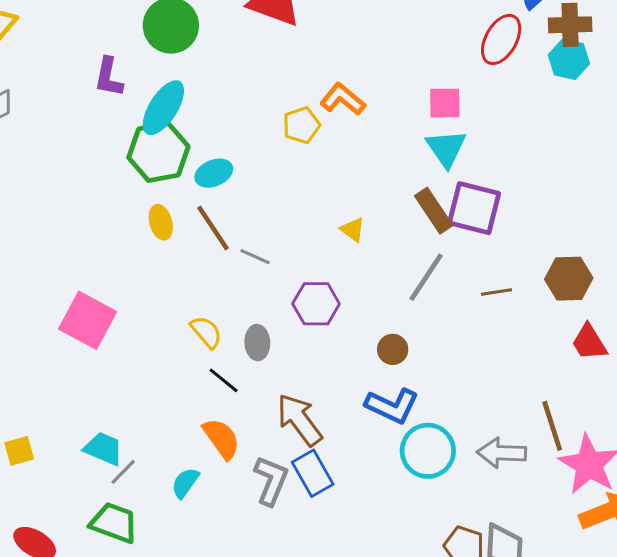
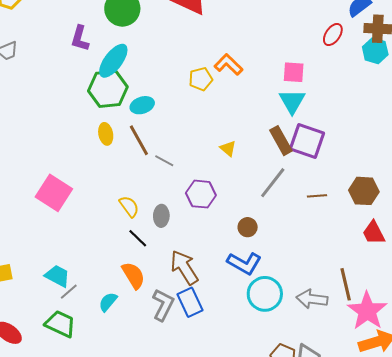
red ellipse: (501, 39) -> (333, 35), size x0.7

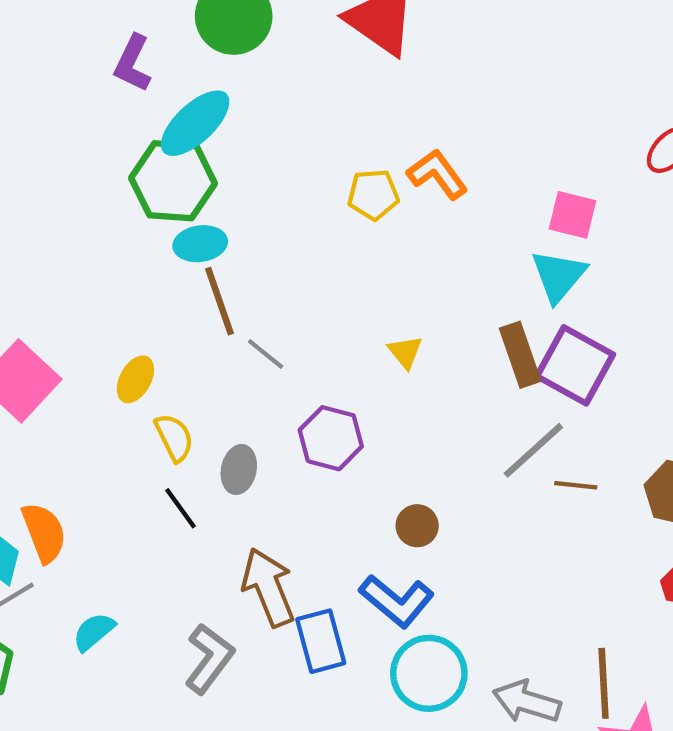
cyan ellipse: (142, 105) -> (200, 244), moved
yellow ellipse: (106, 134) -> (135, 379), moved, turned 30
gray line: (273, 183) -> (533, 450), moved
orange semicircle: (133, 275) -> (44, 533), moved
blue rectangle: (190, 302) -> (321, 641), moved

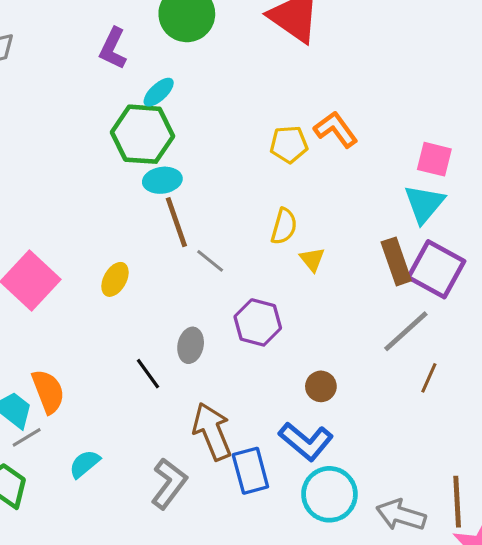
cyan ellipse: (195, 123) -> (159, 92), size x0.6
yellow semicircle: (174, 438) -> (284, 226), moved, turned 42
brown line: (576, 485) -> (429, 378), moved, turned -72

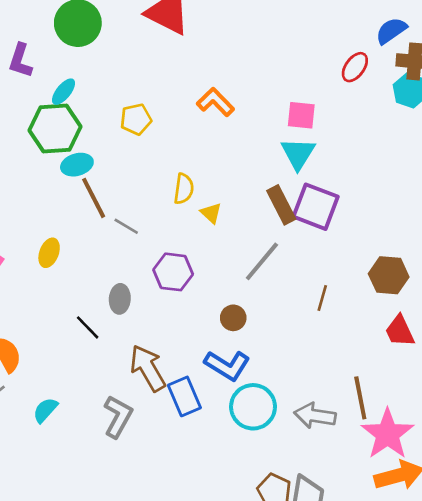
yellow pentagon: (289, 144) -> (136, 119), moved
gray line: (406, 331) -> (262, 261), moved

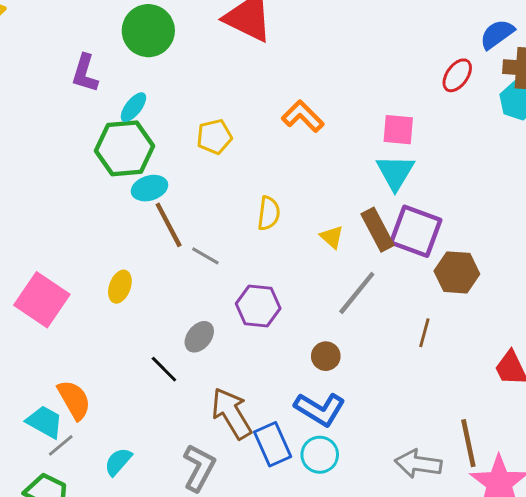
yellow triangle: (211, 213) -> (332, 237), moved
brown hexagon: (389, 275) -> (457, 272), moved
gray ellipse: (120, 299) -> (199, 337), turned 36
cyan circle: (253, 407) -> (320, 455), moved, size x0.7

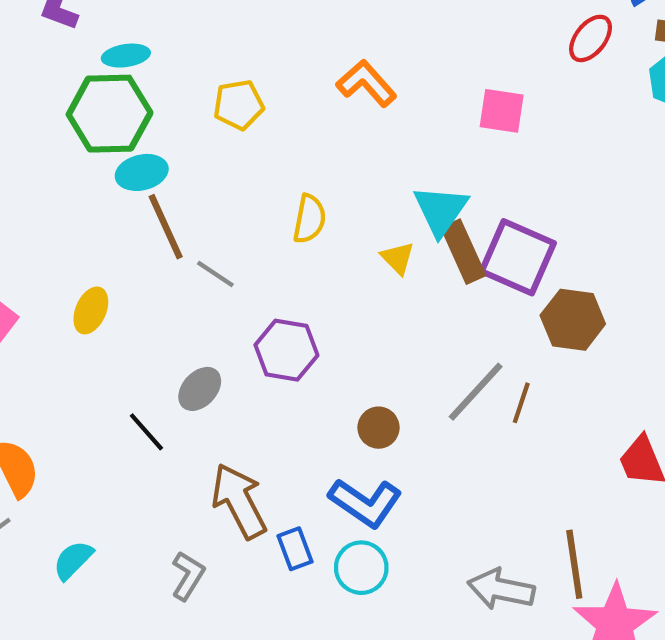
cyan ellipse: (133, 107) -> (126, 56), turned 40
cyan triangle: (395, 172) -> (441, 210), moved
gray line: (357, 293) -> (476, 392), moved
blue rectangle: (273, 444) -> (295, 549), size x0.7
gray L-shape: (199, 468) -> (188, 576), size x0.7

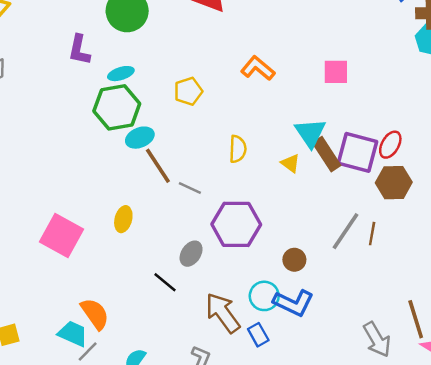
red ellipse: (591, 38) -> (390, 145), moved
purple hexagon: (286, 350) -> (236, 224), size x1.4
cyan circle: (361, 568) -> (264, 296), moved
gray arrow: (501, 589) -> (377, 339), turned -123

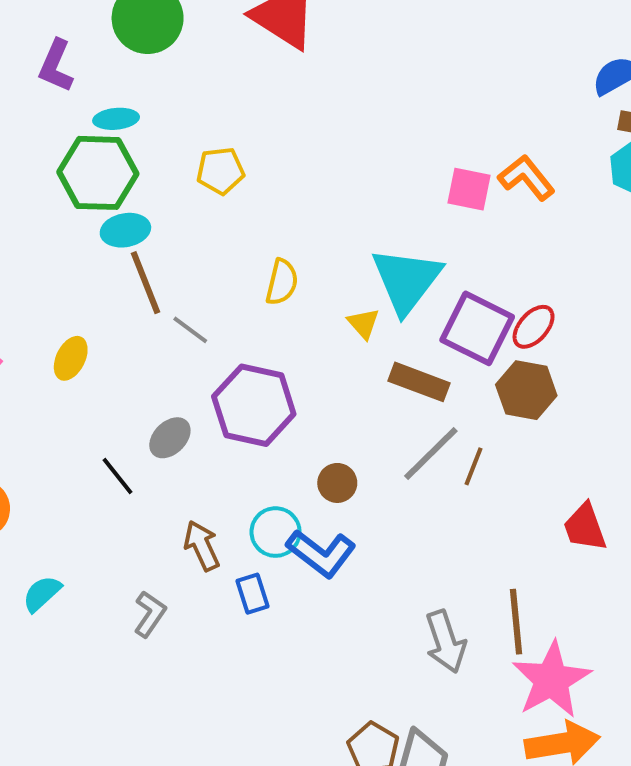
orange L-shape: (258, 68) -> (526, 178), moved
cyan triangle: (310, 133) -> (406, 280), size x1.4
brown rectangle: (327, 154) -> (419, 382), moved, turned -48
brown arrow: (223, 313) -> (202, 546), size x0.7

